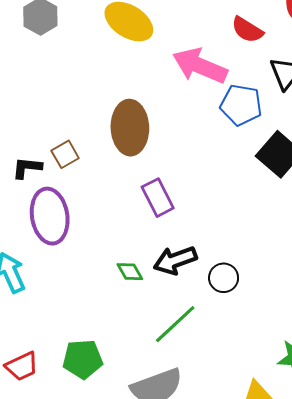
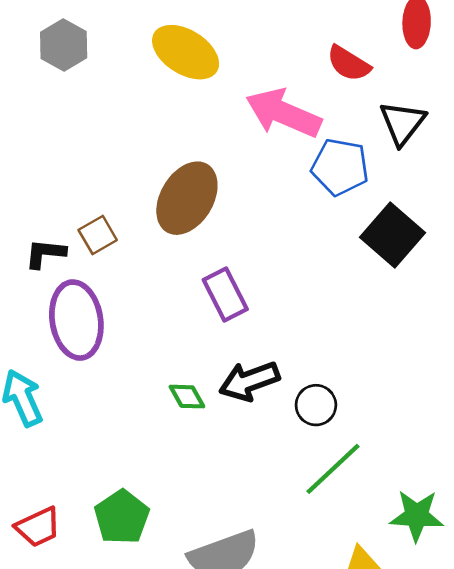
brown ellipse: (130, 128) -> (187, 198), turned 33
green line: (175, 324) -> (333, 469), moved
green pentagon: (83, 359) -> (122, 517), turned -30

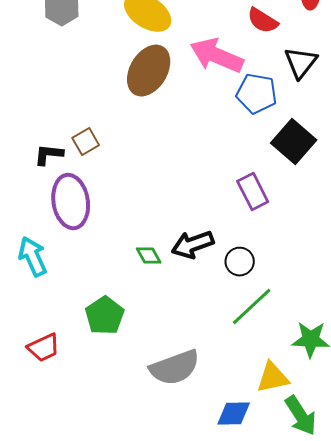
brown ellipse: (187, 198) -> (149, 71), moved
purple rectangle: (225, 295) -> (253, 192), moved
green pentagon: (122, 517) -> (105, 316), moved

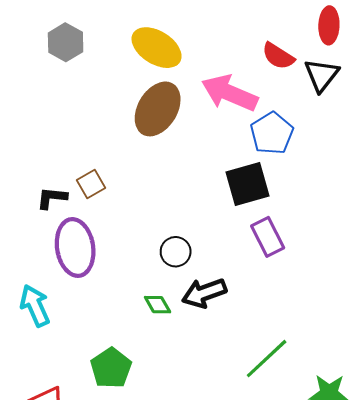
black triangle: (301, 63) -> (322, 75), moved
blue pentagon: (257, 94) -> (272, 133), turned 30
black square: (294, 142) -> (248, 184), moved, turned 33
black circle: (240, 262) -> (176, 252), moved

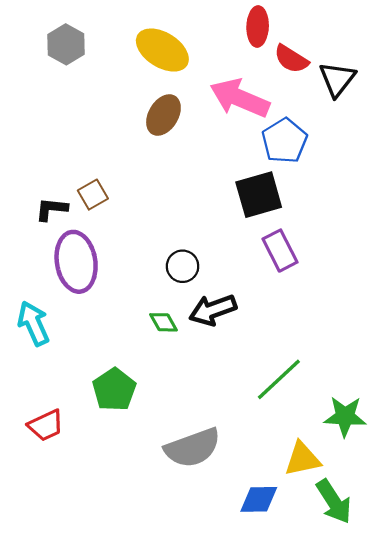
red ellipse: (329, 25) -> (258, 26), moved
brown ellipse: (158, 109) -> (163, 115), size x0.7

